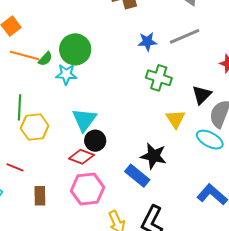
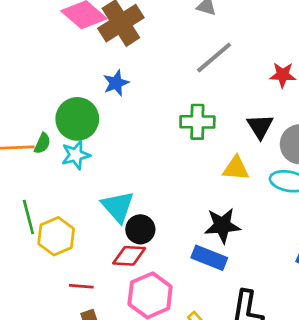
blue star: (147, 42) -> (116, 83), moved
yellow triangle: (176, 119) -> (236, 168), turned -35
red line: (15, 167) -> (81, 286), moved

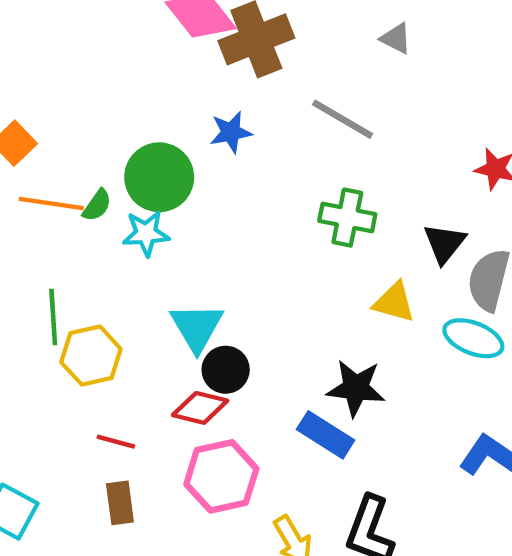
gray line: (214, 57) -> (343, 119), moved, turned 60

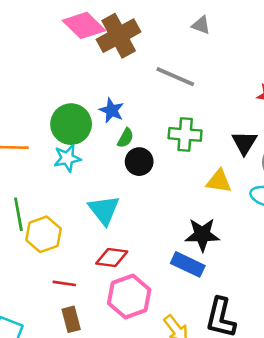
blue star: (231, 132) -> (112, 110), moved, turned -30
green semicircle: (97, 205) -> (126, 138), moved
black circle: (226, 370) -> (139, 162), moved

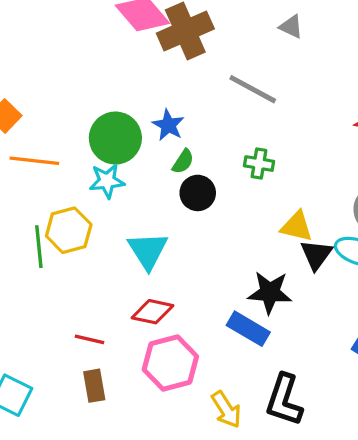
green cross: (185, 134) -> (259, 164), size x0.7
black triangle: (244, 143) -> (316, 255), moved
yellow hexagon: (43, 234) -> (69, 230), moved

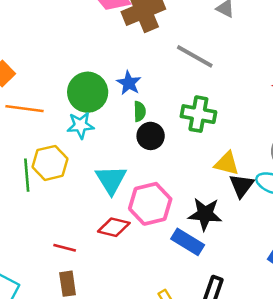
green semicircle: (183, 162) -> (140, 111), turned -36
green cross: (259, 164) -> (198, 114), size x1.5
pink hexagon: (170, 363) -> (150, 204), moved

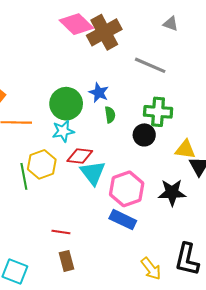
black circle: (151, 136) -> (144, 135), moved
red diamond: (114, 227) -> (80, 156), moved
blue rectangle: (188, 242) -> (123, 220), moved

